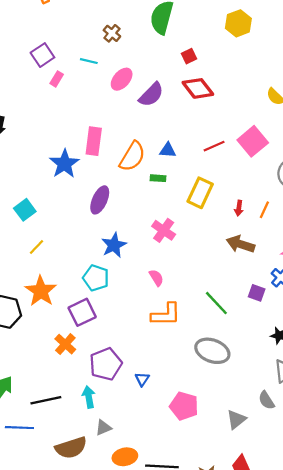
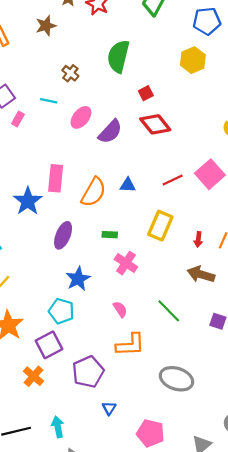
green rectangle: (158, 178) -> (110, 235), moved
green line: (216, 303) -> (169, 311), moved
purple pentagon: (106, 364) -> (88, 372), moved

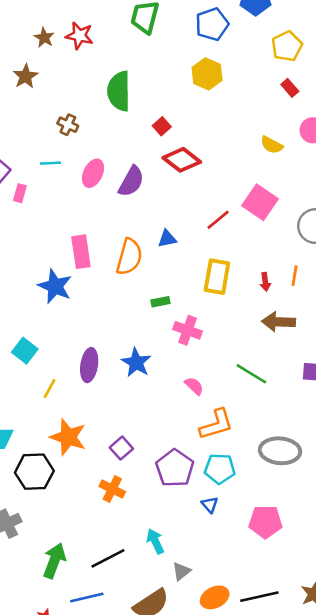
purple ellipse: (63, 235) -> (89, 365), moved
cyan pentagon: (61, 311) -> (220, 469), moved
purple square: (49, 345) -> (121, 448), size x0.7

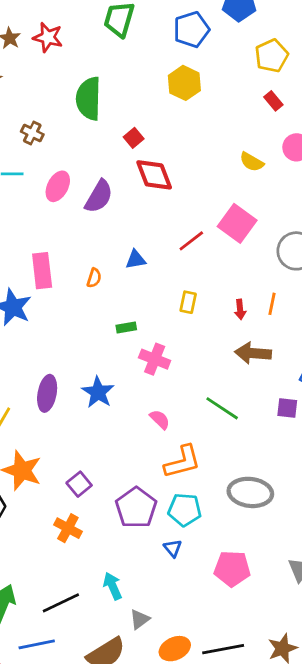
red diamond: (182, 160) -> (154, 175), turned 30
orange semicircle: (129, 257) -> (94, 278), size x0.5
yellow rectangle: (217, 277) -> (188, 302), size x0.6

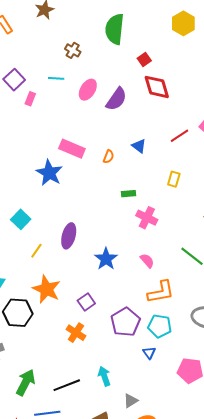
blue triangle: (136, 260) -> (139, 146), turned 42
pink rectangle: (42, 271) -> (72, 149), turned -65
blue star: (98, 392) -> (106, 259), moved
gray triangle: (140, 619) -> (131, 401), moved

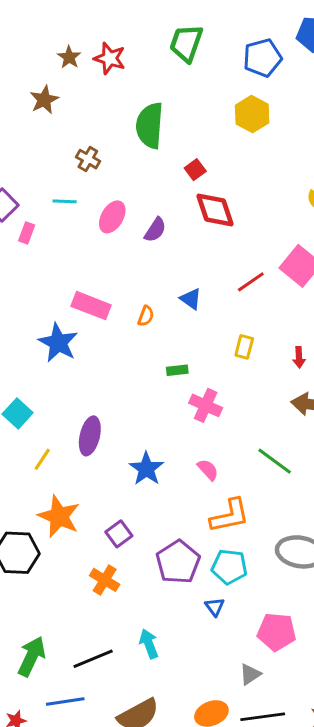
purple semicircle: (116, 99) -> (155, 230), size x0.7
gray triangle: (131, 401) -> (250, 674), moved

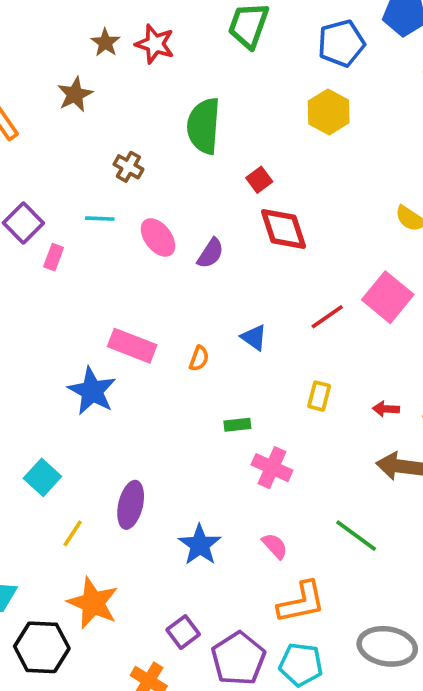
pink ellipse: (112, 217) -> (158, 237), turned -68
red arrow: (299, 357) -> (386, 409), turned 96
purple square: (119, 534) -> (183, 632), moved

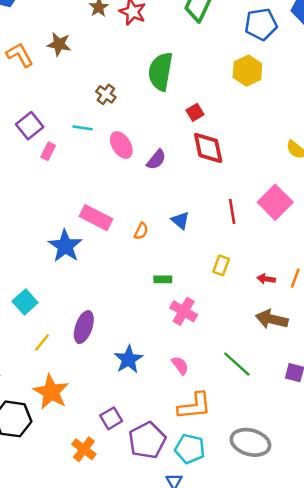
brown star: (75, 94) -> (59, 44), moved, turned 30
red line: (327, 317) -> (232, 211), turned -70

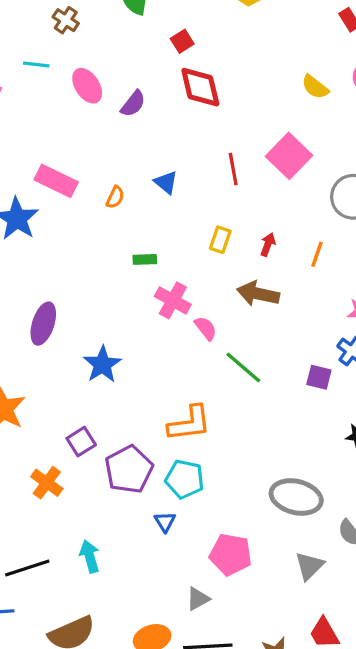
red arrow: (266, 279) -> (268, 244), moved, turned 102
brown arrow: (272, 319) -> (258, 294), moved
pink semicircle: (180, 365) -> (206, 328), moved
gray ellipse: (250, 442) -> (296, 497), moved

